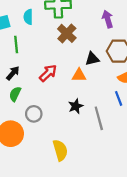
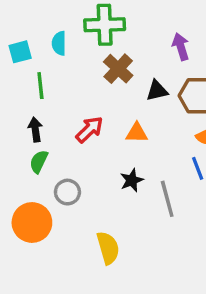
black triangle: (92, 59) -> (157, 91), moved
black arrow: (13, 73) -> (35, 130), turned -48

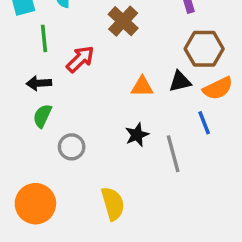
black triangle: (157, 91) -> (180, 81), moved
black arrow: (35, 130) -> (39, 83), turned -85
red arrow: (89, 130) -> (80, 59), moved
orange circle: (32, 222) -> (35, 204), moved

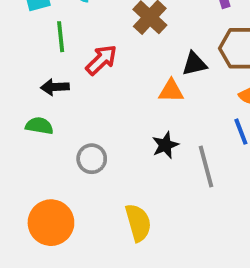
black triangle: (180, 81) -> (194, 64), moved
green semicircle: (42, 116) -> (39, 126), moved, turned 75

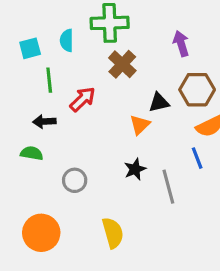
orange triangle: (171, 91) -> (140, 125), turned -45

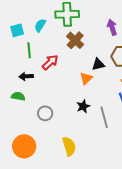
cyan semicircle: (67, 40) -> (40, 25), turned 32

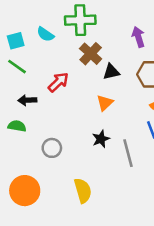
cyan semicircle: (40, 25) -> (45, 34), turned -88
green line: (29, 50) -> (17, 67), moved, turned -49
black triangle: (98, 64) -> (111, 72), moved

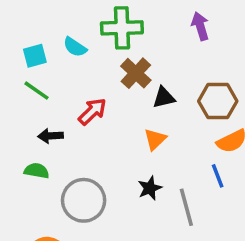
purple arrow: (138, 37) -> (200, 26), moved
gray circle: (52, 148) -> (84, 200), size x1.6

